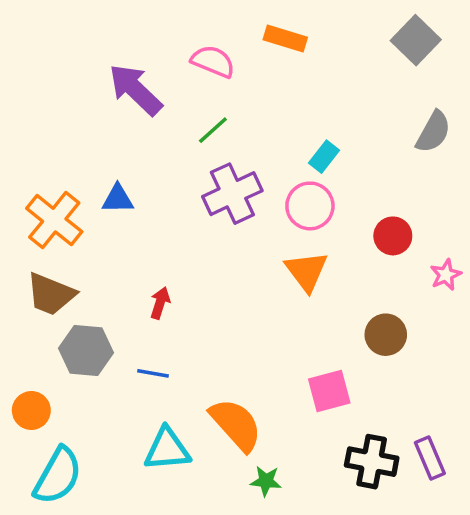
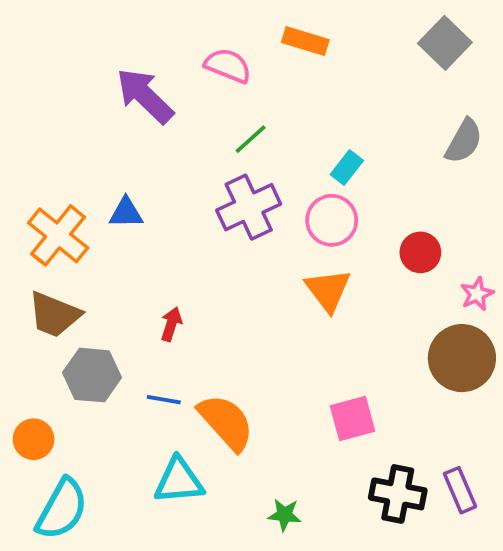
green line: (213, 130) -> (251, 139), moved
brown circle: (386, 335) -> (462, 358), moved, size x1.5
orange semicircle: (236, 425) -> (226, 422), moved

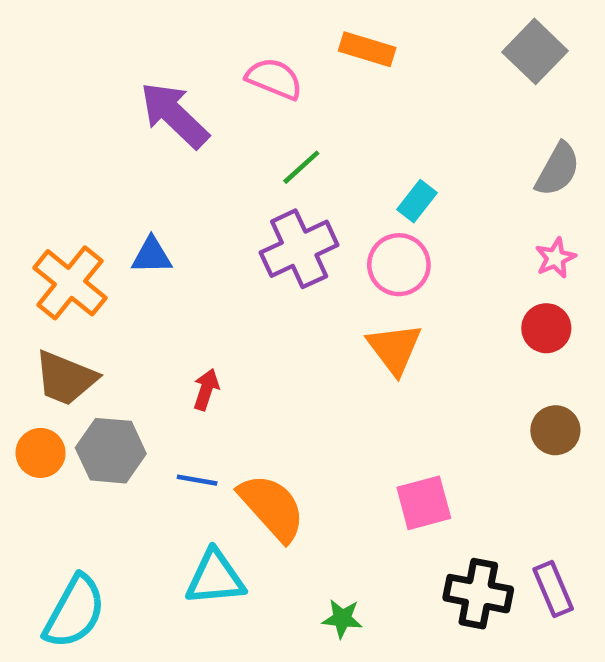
red circle: (420, 252) -> (546, 328), moved
pink star: (477, 294) -> (555, 258), moved
brown circle: (462, 358) -> (555, 430), size x0.6
orange circle: (34, 439) -> (41, 453), moved

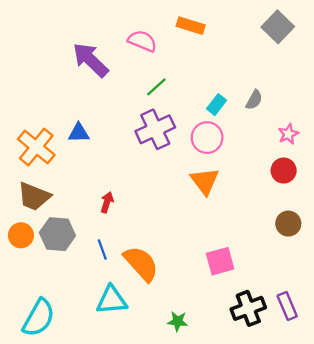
gray semicircle: (558, 169) -> (254, 100), moved, size x0.7
blue line: (197, 480) -> (102, 249), turned 60
black cross: (478, 594) -> (248, 308), turned -32

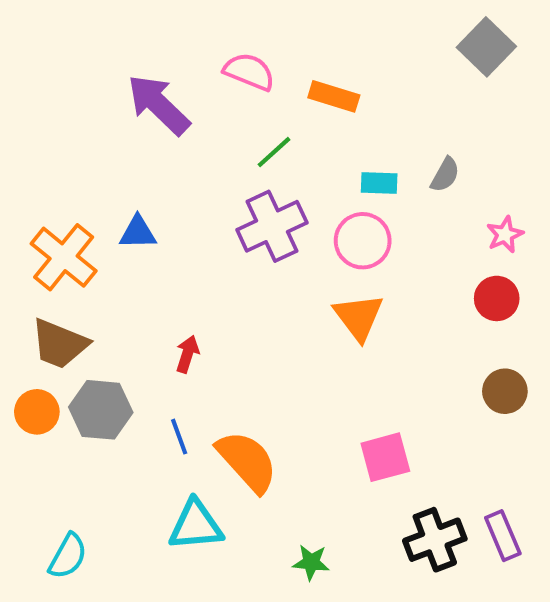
orange rectangle: (191, 26) -> (334, 96), moved
cyan rectangle: (216, 105) -> (379, 183), turned 54
cyan semicircle: (39, 318) -> (68, 556), size x0.7

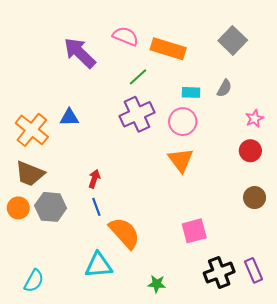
gray square: (486, 47) -> (233, 40), moved
orange rectangle: (334, 96) -> (168, 49), size x1.4
blue line: (179, 437) -> (96, 207), moved

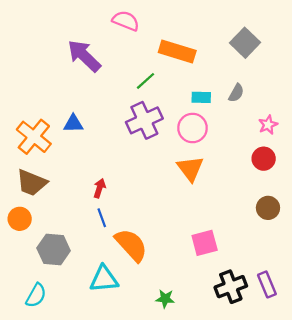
pink semicircle: (125, 36) -> (126, 21), moved
gray hexagon: (51, 207) -> (54, 249), moved

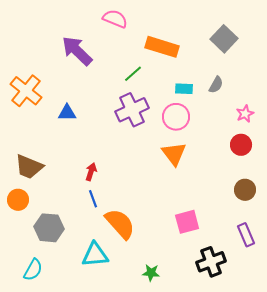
orange cross: (34, 137) -> (26, 91), moved
purple rectangle: (267, 284) -> (246, 235), moved

